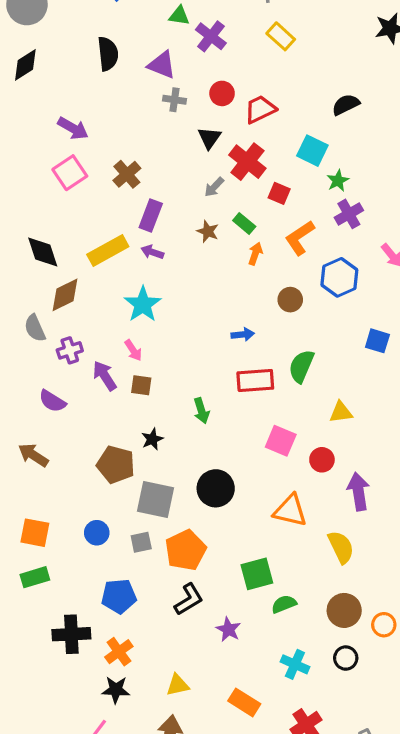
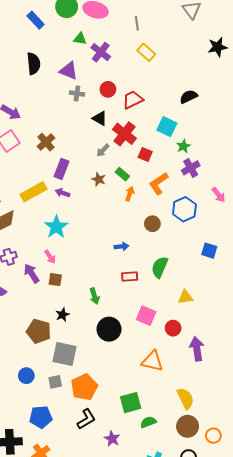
black triangle: (209, 138) -> (100, 118), turned -35
red rectangle: (255, 380) -> (130, 276), size x0.7
black circle: (216, 488) -> (109, 329), moved
yellow semicircle: (341, 547) -> (185, 398), moved

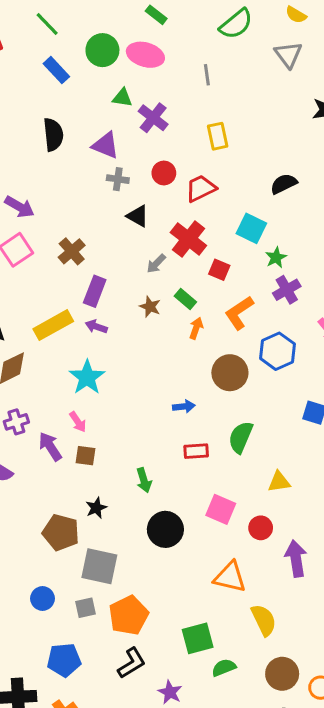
yellow rectangle: (146, 52) -> (218, 136), moved, turned 36
black triangle: (100, 118) -> (138, 216), moved
brown circle: (152, 224) -> (230, 373), size x1.5
yellow semicircle: (185, 398) -> (264, 620), moved

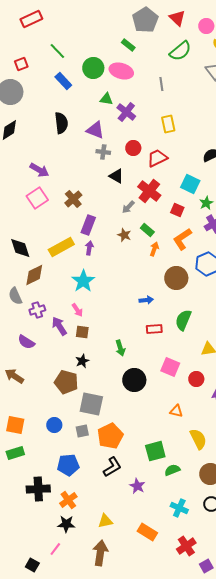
red square: (219, 270) -> (177, 210), moved
purple arrow: (96, 327) -> (89, 248), turned 80
black star: (96, 508) -> (82, 361), moved
orange triangle: (230, 577) -> (176, 411), size x0.6

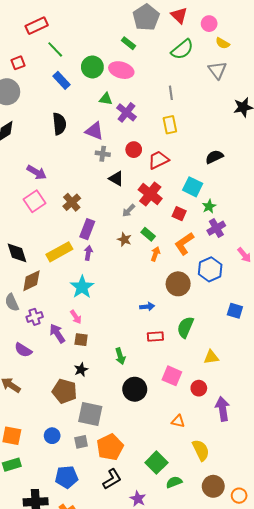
red rectangle: (31, 19) -> (37, 26), moved
gray line: (161, 84) -> (171, 93), moved
green square: (155, 451) -> (156, 463), turned -30

